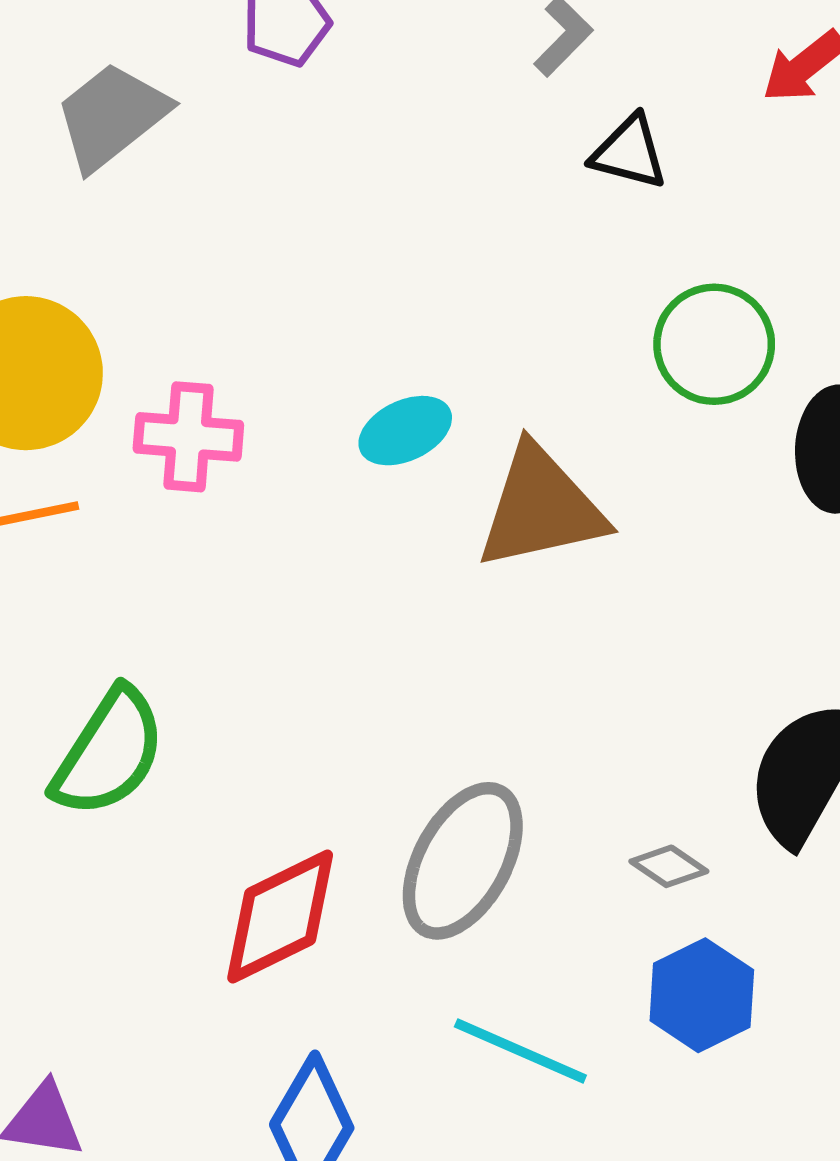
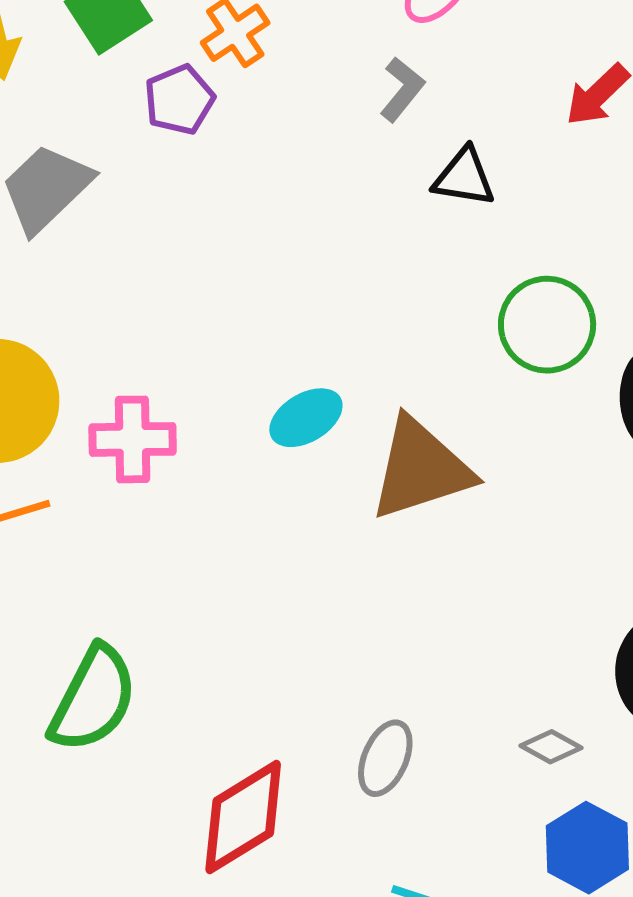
gray ellipse: (463, 861) -> (385, 758), size x0.6

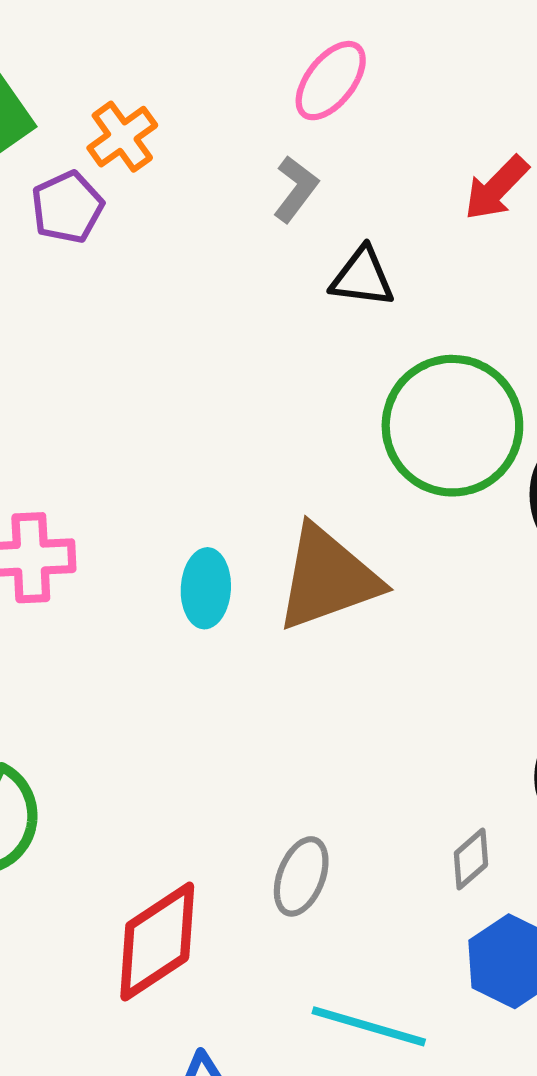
green circle: (547, 325) -> (452, 426), size x1.4
cyan ellipse: (306, 418) -> (206, 588), moved, turned -54
gray diamond: (551, 747) -> (471, 859), turned -68

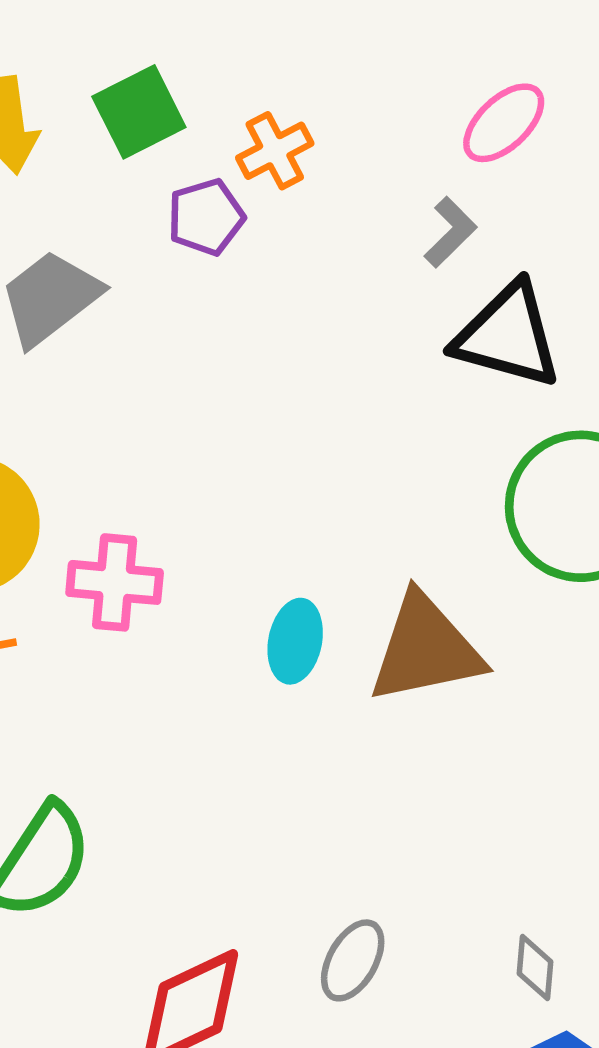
black triangle: (362, 277) -> (508, 336), size x1.6
gray diamond: (471, 859) -> (535, 968), turned -52

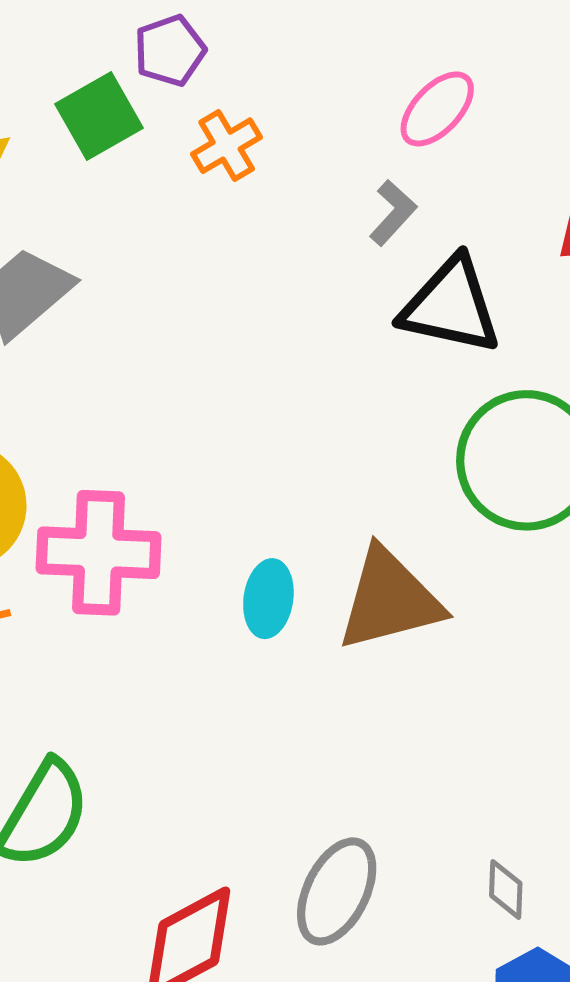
purple pentagon: (206, 217) -> (170, 51), moved
pink cross: (115, 582) -> (99, 553), size x1.4
gray ellipse: (353, 960) -> (337, 891), size x1.4

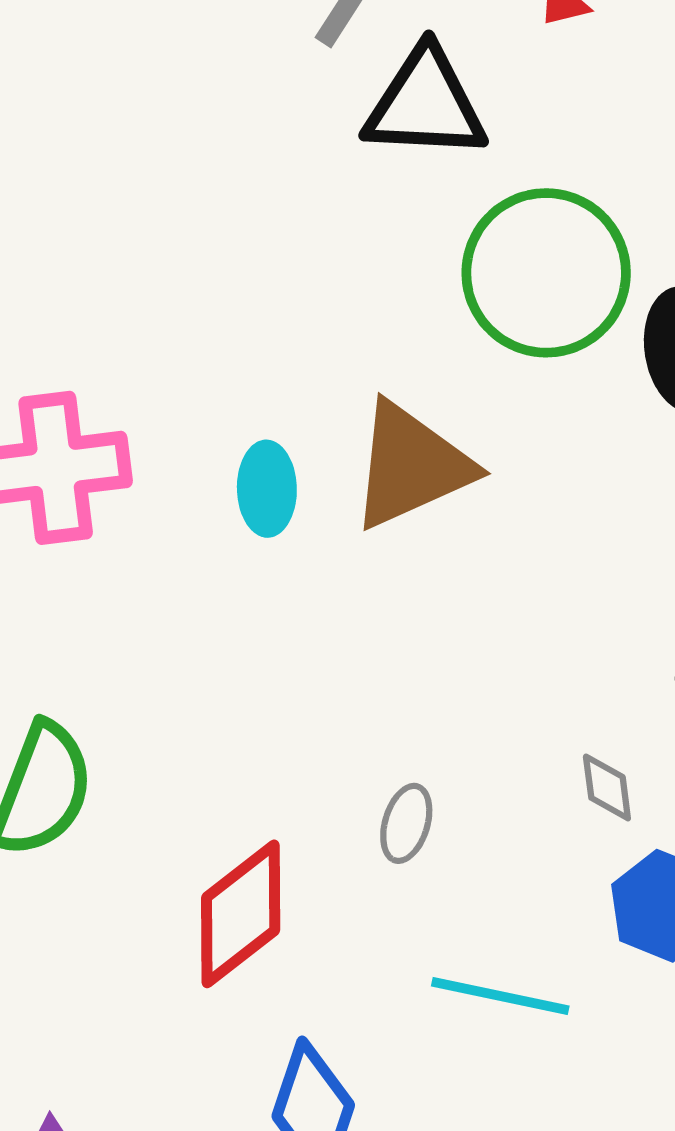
gray ellipse: (337, 891) -> (406, 823), size x0.6

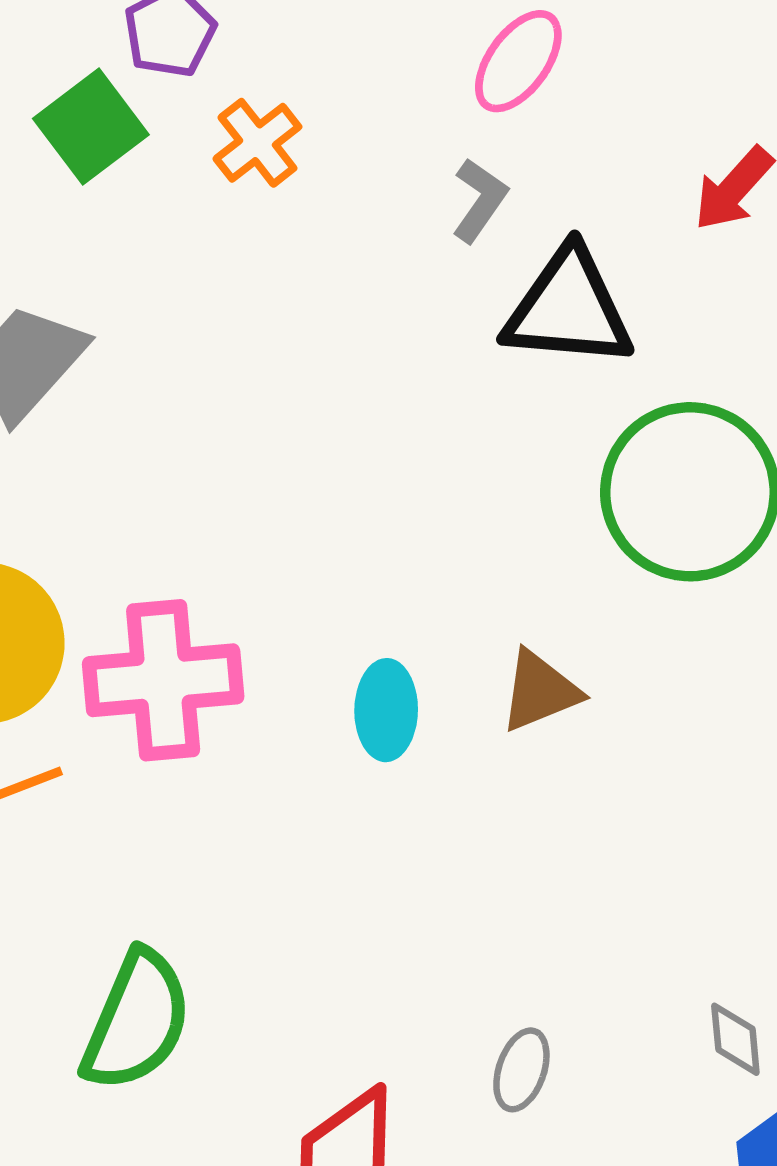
brown triangle: (411, 466) -> (540, 691), size x0.6

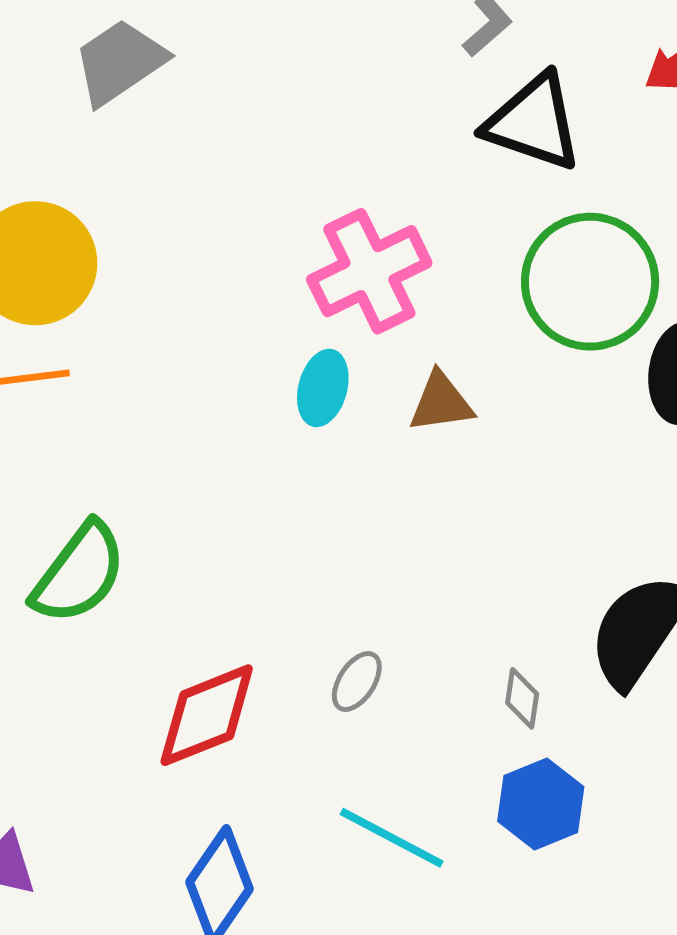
pink cross: (163, 680) -> (369, 271), moved, turned -35

